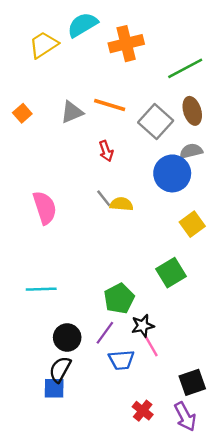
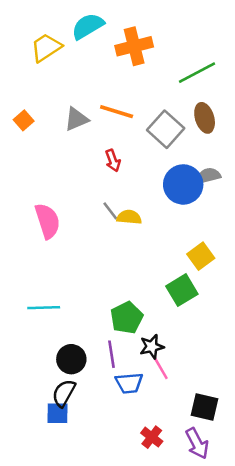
gray semicircle: (191, 151) -> (208, 176), moved
yellow square: (192, 224) -> (201, 256), moved
purple line: (105, 333) -> (112, 354), turned -45
black square: (192, 382) -> (205, 407), turned 32

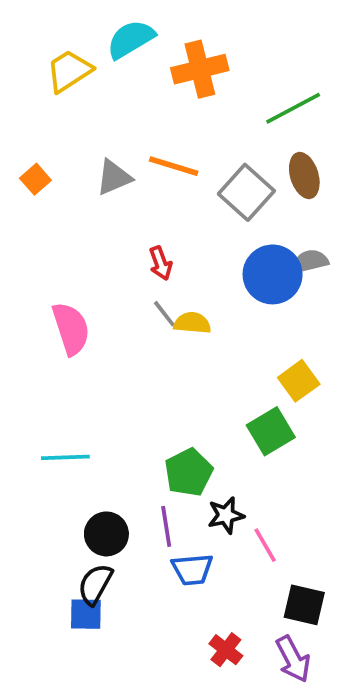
red arrow: (113, 161) -> (161, 263), moved
pink line: (161, 368) -> (265, 545), moved

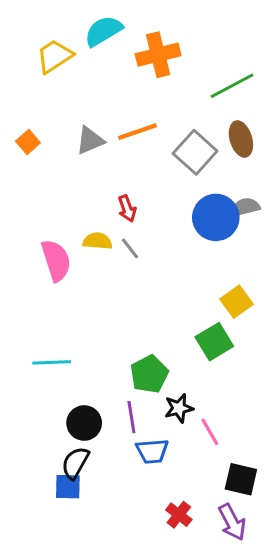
orange line: (174, 166) -> (137, 132), turned -36
yellow semicircle: (192, 323) -> (97, 241), moved

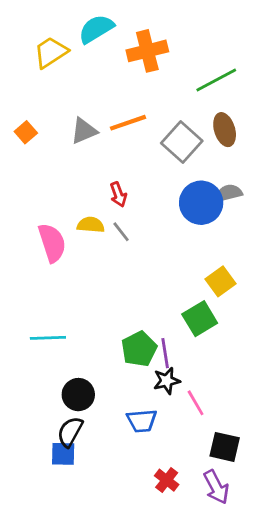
purple line: (131, 417) -> (165, 353), moved

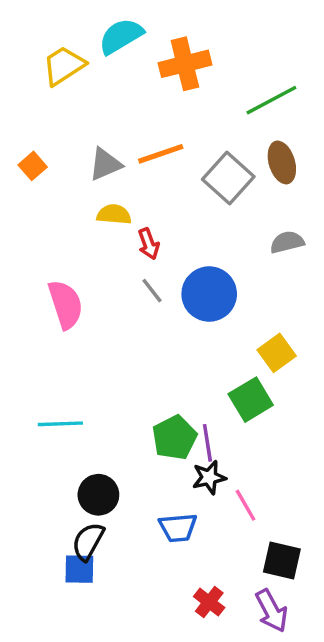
blue circle: (201, 203) -> (209, 294), moved
yellow semicircle: (91, 225) -> (114, 214), moved

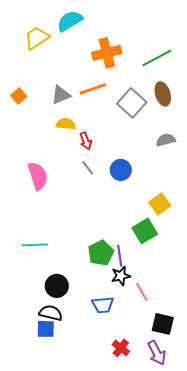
orange cross: (185, 64) -> (107, 53), moved
blue circle: (209, 294) -> (121, 170), size x0.7
black semicircle: (88, 541) -> (51, 313), turned 75

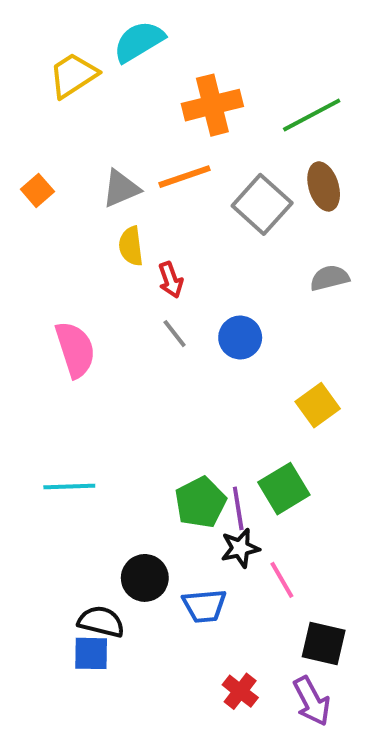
yellow semicircle: (66, 124) -> (131, 246), turned -102
green square: (145, 231) -> (284, 489), moved
black circle: (57, 286) -> (145, 578), moved

